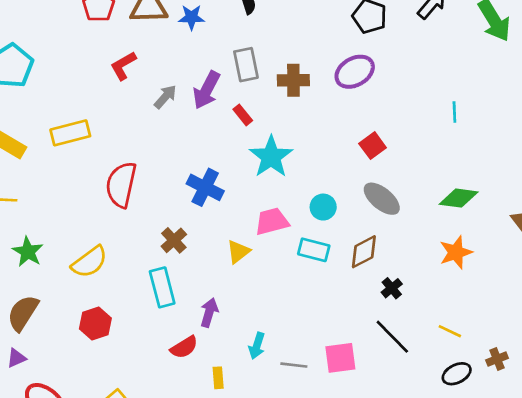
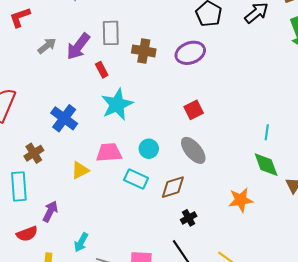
cyan line: (454, 112) -> (267, 132), moved
green diamond: (459, 198) -> (266, 165), moved, turned 52

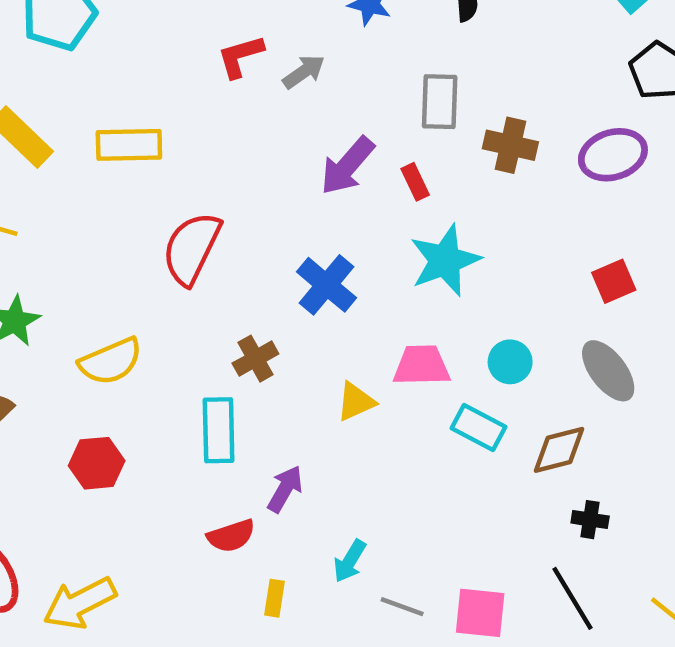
gray arrow: (47, 46) -> (304, 72), moved
purple arrow: (78, 46) -> (347, 166), moved
black cross: (189, 218) -> (590, 520), turned 35

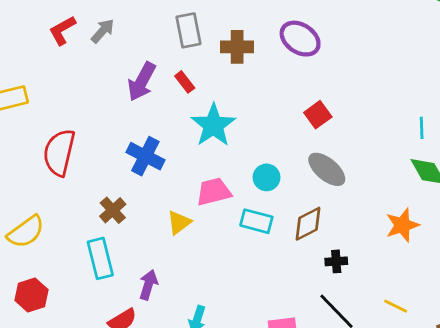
purple ellipse: (613, 155) -> (300, 39), turned 63

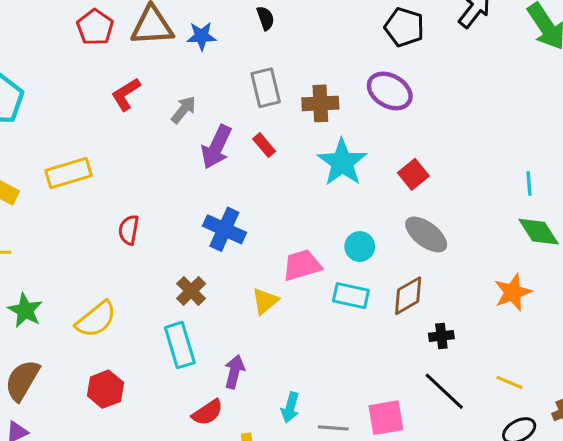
gray arrow: (103, 31) -> (184, 110), moved
cyan star: (213, 125) -> (342, 162), moved
red semicircle: (59, 153) -> (129, 230), size x0.6

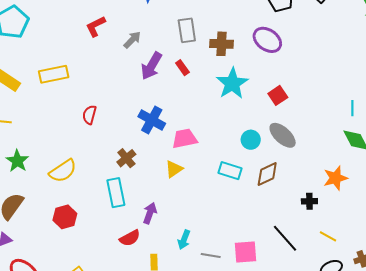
cyan circle: (360, 247) -> (251, 140), moved
pink trapezoid: (302, 265) -> (185, 139), moved
black cross: (441, 336) -> (309, 201), moved

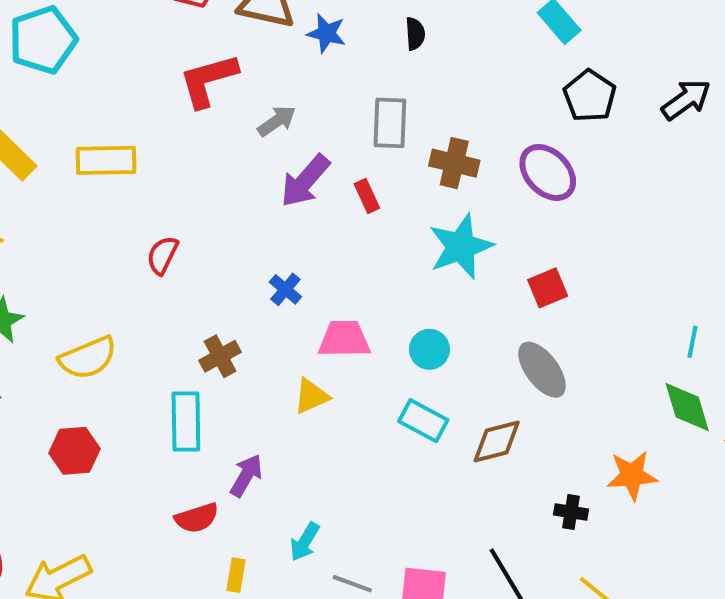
red L-shape: (96, 26) -> (208, 80), size x1.4
blue cross: (152, 120) -> (285, 289), size x0.6
cyan circle: (251, 140) -> (429, 349), moved

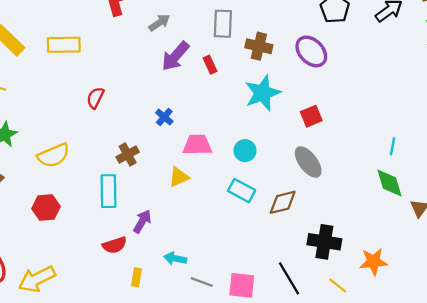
orange star: (632, 475) -> (374, 262), moved
black cross: (571, 512) -> (324, 242), size x1.8
cyan arrow: (305, 542) -> (175, 258), turned 70

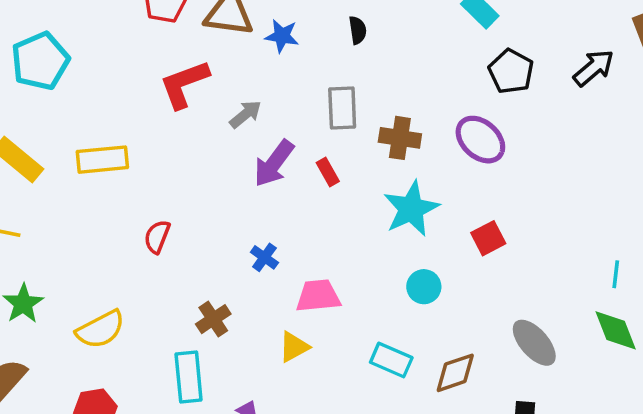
cyan circle: (245, 151) -> (424, 287), moved
gray ellipse: (308, 162) -> (534, 343), moved

